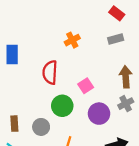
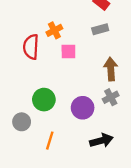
red semicircle: (50, 72) -> (31, 47), moved
pink square: (86, 86) -> (68, 51), moved, turned 32

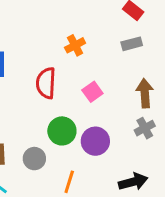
red semicircle: (31, 47) -> (46, 83), moved
pink square: (68, 51) -> (92, 92), moved, turned -35
purple circle: (83, 108) -> (95, 141), moved

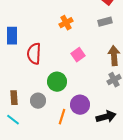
red semicircle: (46, 83) -> (34, 54), moved
purple circle: (95, 141) -> (80, 105), moved

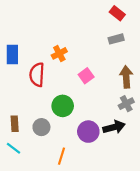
orange cross: (66, 23) -> (59, 53), moved
orange line: (62, 117) -> (62, 156), moved
black arrow: (106, 117) -> (114, 127), moved

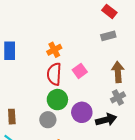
red semicircle: (37, 75) -> (54, 74), moved
gray circle: (41, 127) -> (48, 120), moved
purple circle: (88, 132) -> (82, 112), moved

